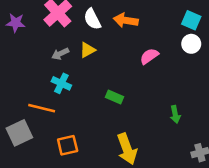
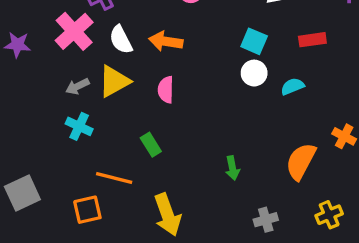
yellow triangle: (87, 50) -> (114, 81), size x1.5
pink semicircle: (149, 56) -> (166, 90), moved, turned -54
green rectangle: (115, 97) -> (151, 145), turned 35
orange line: (42, 108) -> (114, 178), moved

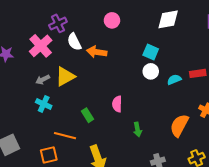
white semicircle: (121, 40) -> (74, 42), moved
red rectangle: (312, 40) -> (198, 73), moved
pink semicircle: (166, 90) -> (117, 104), moved

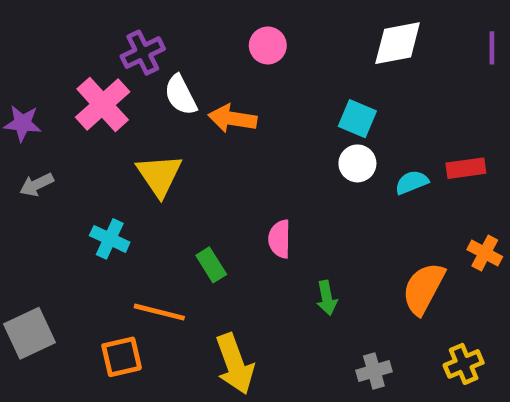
yellow triangle: (65, 76) -> (159, 175), turned -35
gray arrow: (43, 80) -> (37, 185), moved

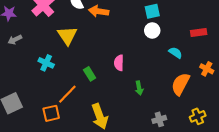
cyan square: (357, 119) -> (152, 11), turned -35
cyan semicircle: (412, 182) -> (175, 53), moved, turned 56
orange line: (159, 312) -> (67, 94), turned -60

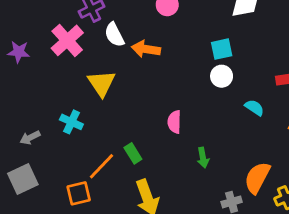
gray arrow: (15, 40) -> (30, 138), moved
green rectangle: (90, 74) -> (133, 153), moved
orange semicircle: (180, 84) -> (257, 178), moved

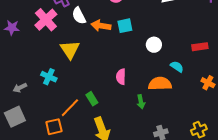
cyan square: (222, 49) -> (125, 26), moved
orange semicircle: (257, 178) -> (160, 84), moved, turned 60

